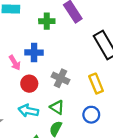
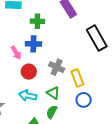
green cross: (47, 21) -> (37, 21), moved
yellow rectangle: (96, 84) -> (77, 78), moved

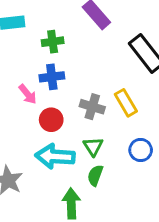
yellow rectangle: (77, 78) -> (126, 103), moved
green triangle: (53, 93) -> (93, 146), turned 32
cyan arrow: (28, 96) -> (55, 156), size x1.4

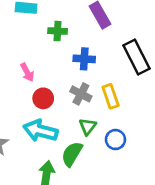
blue cross: (52, 77) -> (84, 59), moved
green triangle: (93, 146) -> (88, 127), moved
green semicircle: (95, 175) -> (72, 154), size x1.4

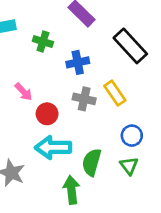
green cross: (58, 31) -> (43, 42), turned 30
green triangle: (88, 127) -> (129, 166), moved

